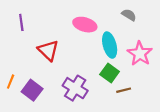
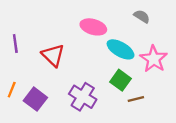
purple line: (21, 22) -> (15, 44), moved
cyan ellipse: (110, 45) -> (121, 49), turned -45

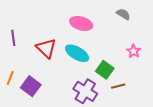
cyan ellipse: (121, 49) -> (77, 53), moved
pink star: (154, 59) -> (134, 51), size x0.6
purple cross: (83, 97) -> (85, 91), moved

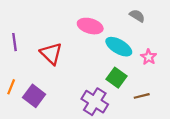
cyan ellipse: (77, 53) -> (119, 47), moved
brown line: (118, 86) -> (142, 96), moved

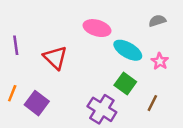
gray semicircle: (137, 16) -> (157, 21), moved, turned -49
brown line: (142, 96) -> (152, 103), turned -49

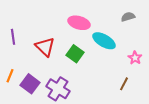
pink star: (160, 61) -> (135, 58), moved
green square: (125, 83) -> (75, 54), moved
purple cross: (102, 109) -> (58, 89), moved

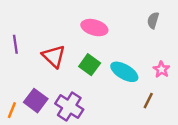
gray semicircle: (128, 17) -> (153, 20), turned -56
cyan ellipse: (104, 41) -> (124, 72), moved
orange line: (10, 76) -> (12, 110), moved

